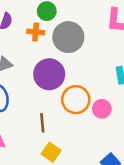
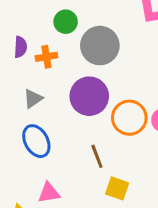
orange cross: (36, 32) -> (46, 57), moved

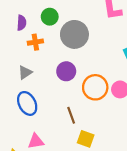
purple semicircle: (20, 47) -> (22, 23), moved
purple circle: (89, 96) -> (66, 71), size x0.7

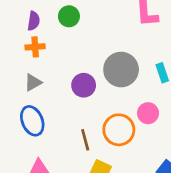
gray circle: (74, 34) -> (121, 70), moved
orange cross: (35, 42) -> (35, 47), moved
orange circle: (95, 87) -> (119, 130), moved

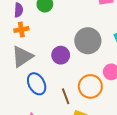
gray triangle: (33, 83) -> (22, 57), size x1.6
blue ellipse: (32, 121) -> (37, 84), moved

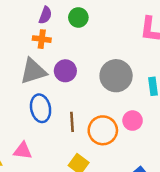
purple circle: (61, 55) -> (65, 71), moved
brown line: (66, 96) -> (72, 122), moved

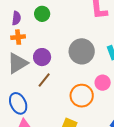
blue ellipse: (41, 108) -> (18, 103), moved
brown line: (72, 122) -> (44, 80), moved, turned 56

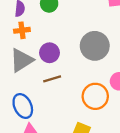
brown line: (44, 80) -> (52, 79), turned 35

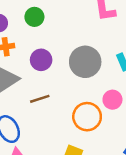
purple circle: (50, 53) -> (41, 60), moved

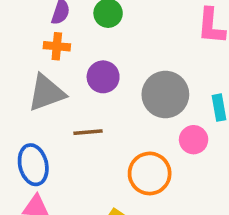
pink circle: (112, 100) -> (194, 140), moved

